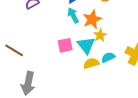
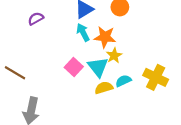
orange star: (92, 19) -> (105, 37), turned 30
pink square: (65, 45) -> (74, 67), turned -35

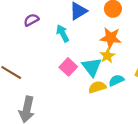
cyan arrow: (83, 32) -> (63, 33), moved
orange star: (105, 37) -> (111, 38), moved

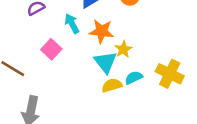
orange star: (111, 38) -> (102, 31), moved
pink square: (68, 67) -> (51, 49), moved

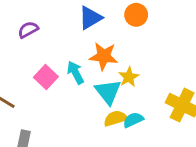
cyan arrow: (72, 24) -> (75, 73), moved
cyan semicircle: (134, 78) -> (133, 120), moved

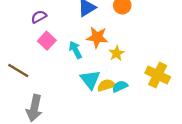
pink square: (46, 77) -> (47, 41), moved
cyan triangle: (108, 92) -> (90, 80), moved

